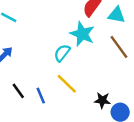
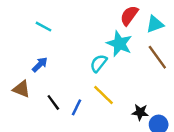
cyan triangle: (117, 15) -> (155, 24), turned -30
blue line: (41, 96) -> (77, 107), turned 49

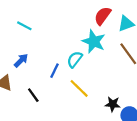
blue line: (77, 107) -> (55, 71), moved

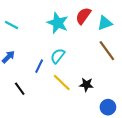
cyan star: (94, 41) -> (58, 23), moved
black star: (113, 104) -> (86, 85), moved

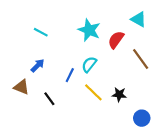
red semicircle: (83, 16) -> (116, 40), moved
cyan triangle: (105, 23) -> (139, 19), moved, turned 49

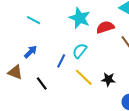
red semicircle: (116, 40) -> (105, 27), turned 36

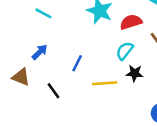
cyan semicircle: (80, 51) -> (125, 51), moved
yellow line: (84, 77) -> (105, 83), turned -48
black star: (108, 79) -> (135, 73), moved

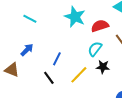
yellow line: (105, 83) -> (79, 75), turned -42
black line: (53, 91) -> (49, 78), moved

